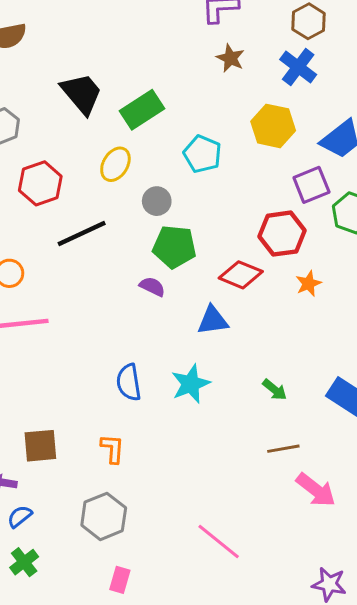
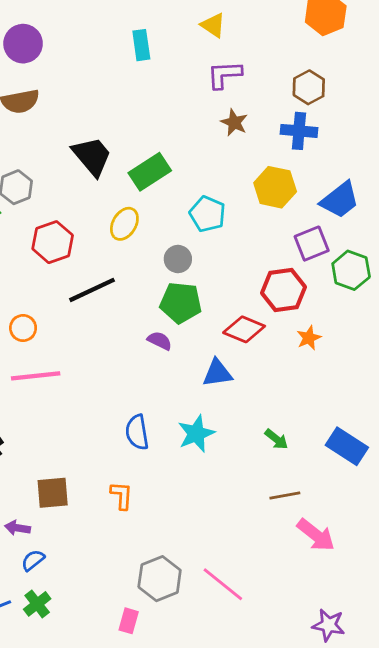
blue cross: (298, 67) -> (299, 131), turned -32
gray circle: (157, 201) -> (178, 259), moved
gray hexagon: (104, 516) -> (160, 579), moved

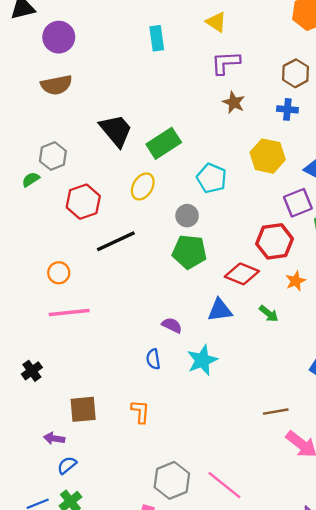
blue cross: (299, 131) -> (287, 109), size x0.7
purple semicircle: (160, 341) -> (172, 325), moved
blue semicircle: (137, 432) -> (153, 359), size x0.7
green arrow: (276, 439) -> (269, 314), moved

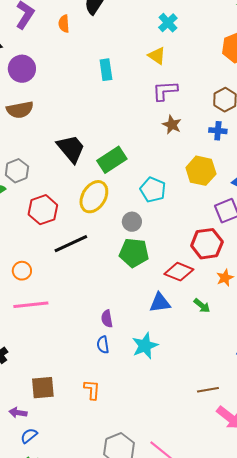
yellow ellipse: (143, 186) -> (94, 197), size x1.4
purple semicircle: (172, 325) -> (107, 319), moved, turned -126

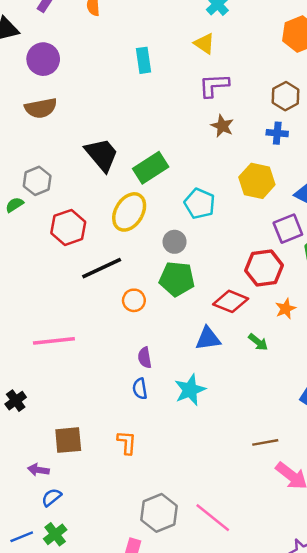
orange circle: (22, 271) -> (134, 300), moved

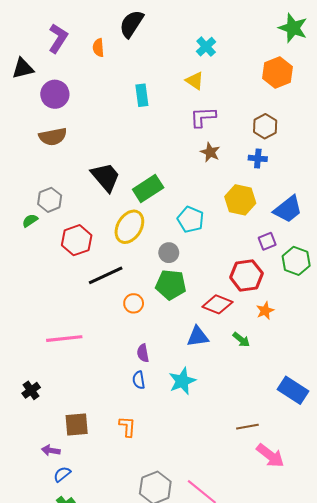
purple square: (288, 229) -> (267, 241), size x0.7

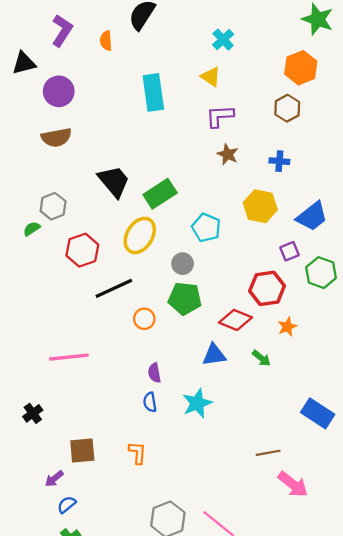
cyan rectangle: (142, 95) -> (153, 92), size x1.5
brown hexagon: (265, 126) -> (287, 108), moved
purple arrow: (51, 450) -> (54, 479), turned -48

